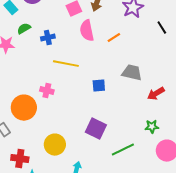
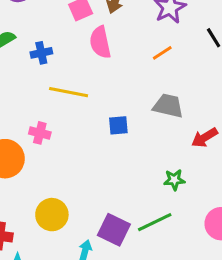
orange line: (114, 38) -> (162, 53), moved
green star: (152, 127) -> (174, 180), moved
purple square: (96, 129) -> (114, 230), moved

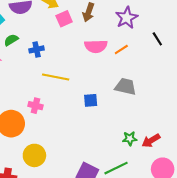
pink semicircle: (100, 42) -> (96, 46), moved, turned -80
red arrow: (205, 137) -> (151, 141), moved
yellow circle: (52, 215) -> (34, 155), moved

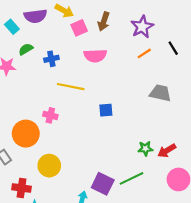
pink semicircle: (96, 46) -> (95, 56), moved
orange line: (121, 49) -> (144, 53), moved
gray trapezoid: (126, 87) -> (160, 93), moved

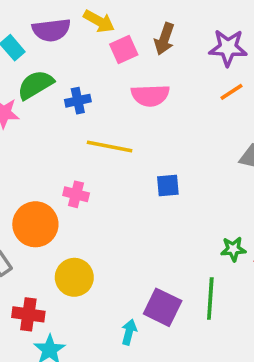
purple star: (142, 27) -> (228, 48), turned 30
green semicircle: (26, 49) -> (35, 85), size x1.5
green line: (131, 178) -> (210, 298), turned -60

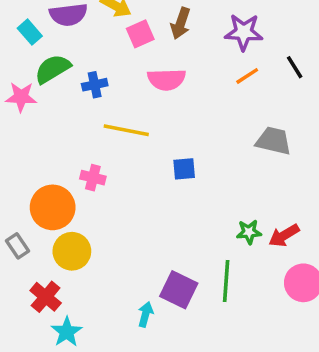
yellow circle: (74, 277) -> (72, 251), moved
red cross: (28, 314) -> (46, 297), turned 32

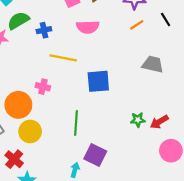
blue square: (184, 169) -> (98, 81), size x1.6
green line: (226, 281) -> (76, 123), moved

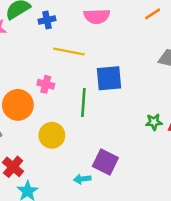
green line: (76, 123) -> (83, 103), moved
yellow circle: (30, 131) -> (52, 135), moved
cyan arrow: (75, 170) -> (82, 179), turned -112

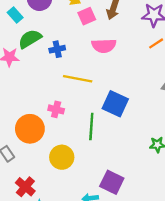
blue square: (109, 78) -> (115, 104), turned 30

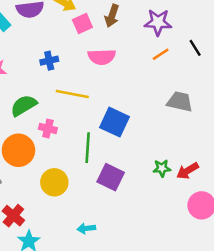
green semicircle: (30, 39) -> (24, 105), moved
purple square: (112, 182) -> (111, 177), moved

